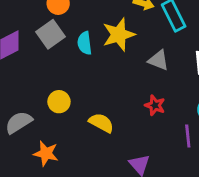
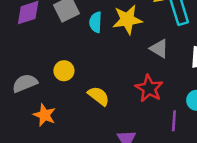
red star: (155, 105) -> (149, 88), size x1.5

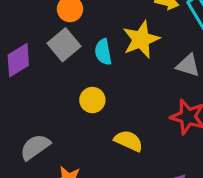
yellow circle: (64, 71) -> (92, 100), moved

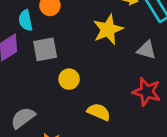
gray square: (64, 45) -> (45, 49), moved, turned 30
cyan semicircle: (103, 52) -> (25, 20), moved

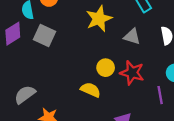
gray square: (45, 49) -> (45, 35), turned 35
yellow circle: (69, 79) -> (106, 68), moved

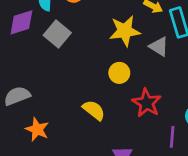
gray triangle: (132, 37) -> (159, 47), moved
yellow circle: (106, 68) -> (119, 73), moved

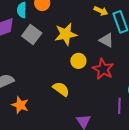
yellow star: (125, 31) -> (66, 34), moved
red star: (147, 103) -> (103, 69), moved

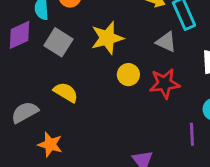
red star: (103, 69) -> (165, 83), turned -30
yellow semicircle: (61, 89) -> (66, 92), moved

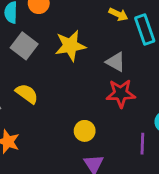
gray triangle: (166, 42) -> (116, 62), moved
yellow circle: (128, 75) -> (85, 131), moved

